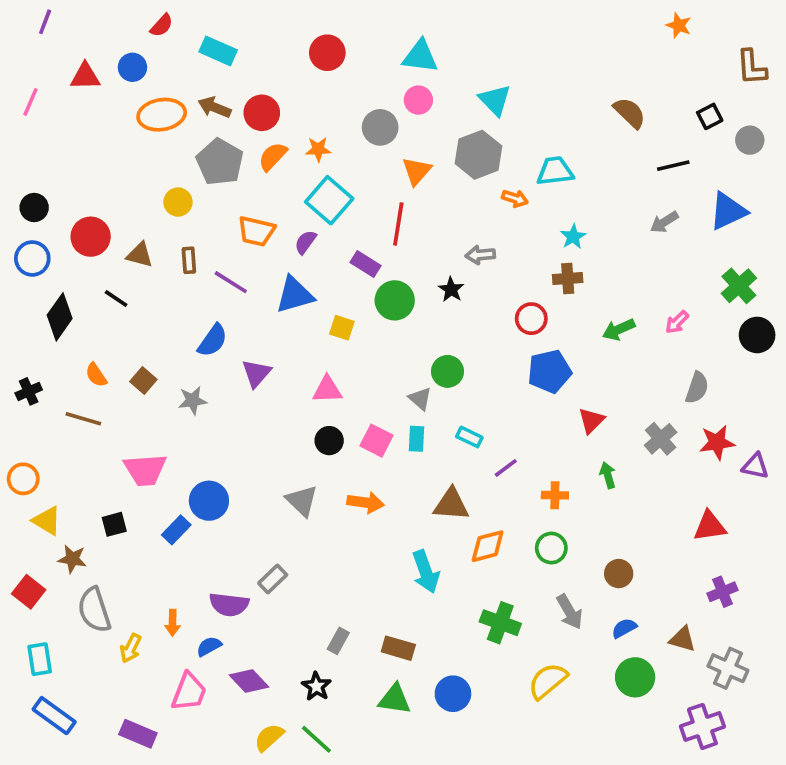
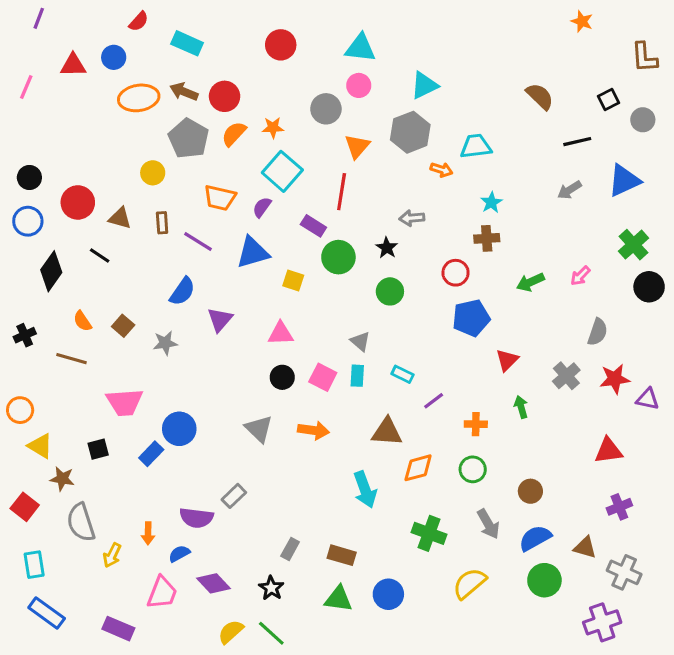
cyan triangle: (495, 100) -> (424, 85), turned 48
green circle: (448, 371) -> (390, 291), moved
blue semicircle: (624, 628) -> (535, 538), size x1.5

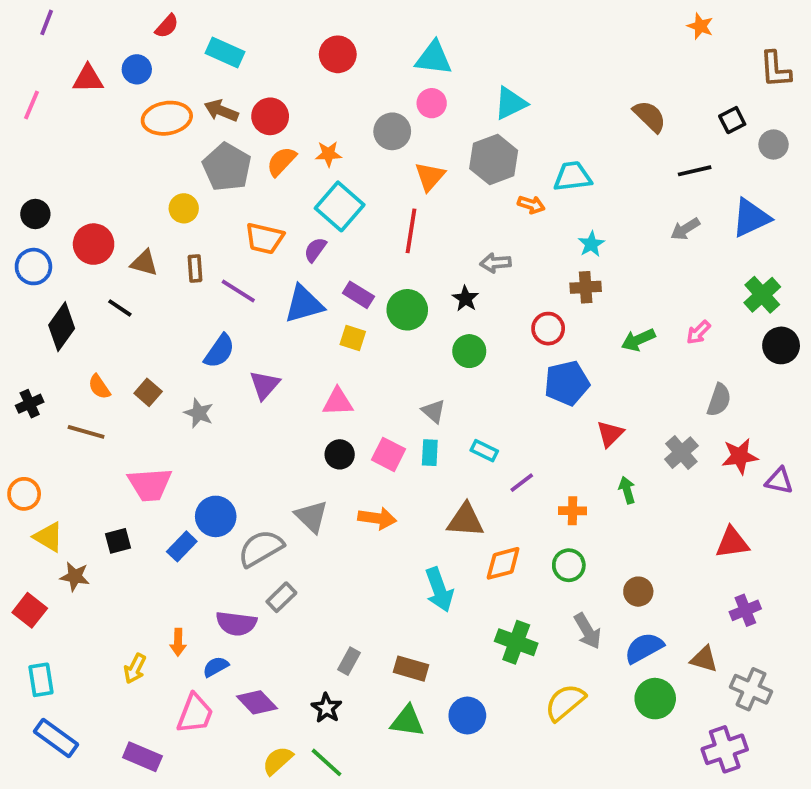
purple rectangle: (313, 226) -> (358, 295), moved
gray star: (165, 343) -> (199, 413), turned 30
gray semicircle: (81, 522) -> (261, 548), moved, turned 78

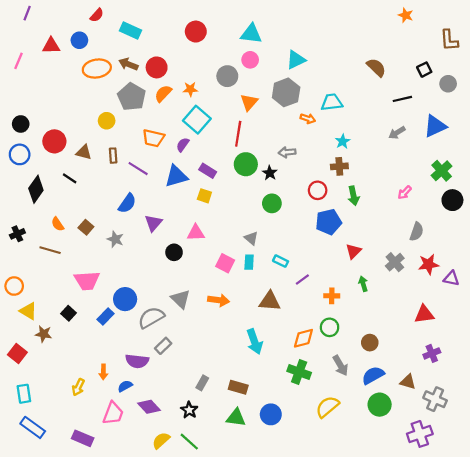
green circle: (407, 310) -> (246, 164), moved
green arrow: (638, 340) -> (353, 196), moved, turned -78
black circle: (340, 454) -> (174, 252), moved
black square: (118, 541) -> (69, 313), turned -32
orange diamond: (503, 563) -> (303, 338), moved

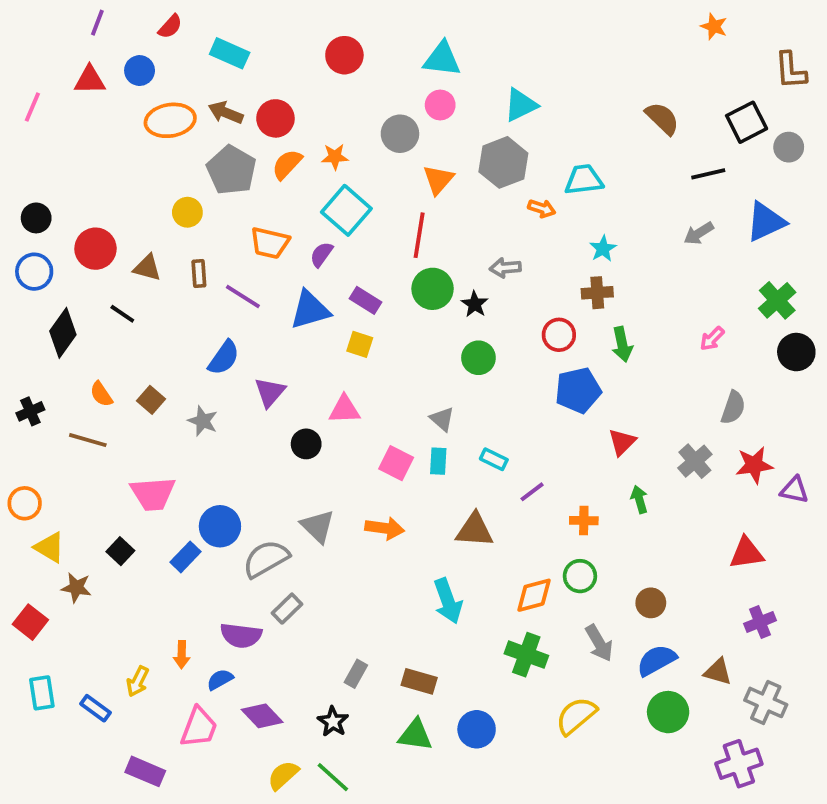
purple line: (27, 13) -> (97, 23), moved
black square: (424, 70) -> (747, 122), size x1.5
blue rectangle: (33, 427) -> (95, 708), moved, size x0.7

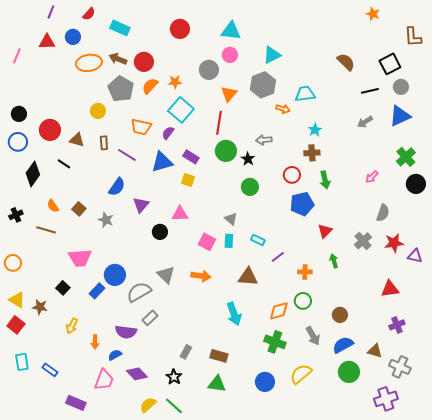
gray circle: (789, 147) -> (401, 87), moved
yellow triangle: (50, 547) -> (17, 300), moved
yellow arrow: (138, 681) -> (72, 326), moved
blue circle: (477, 729) -> (265, 382), moved

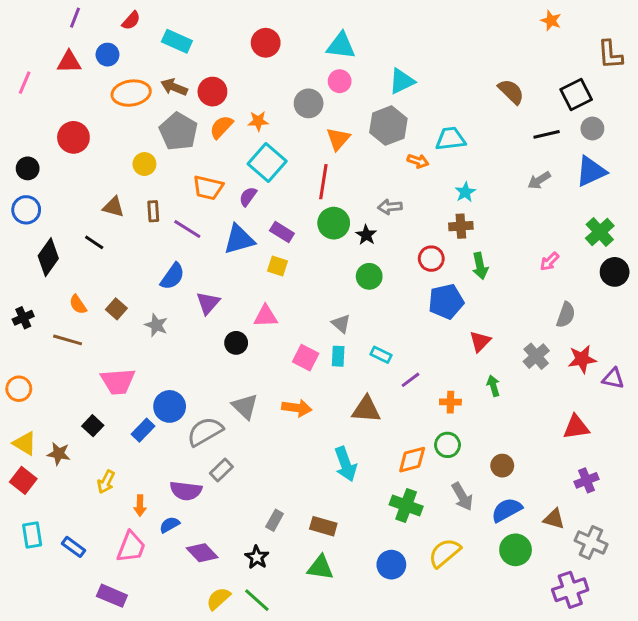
red circle: (50, 130) -> (73, 137), moved
pink trapezoid: (104, 380) -> (131, 547), moved

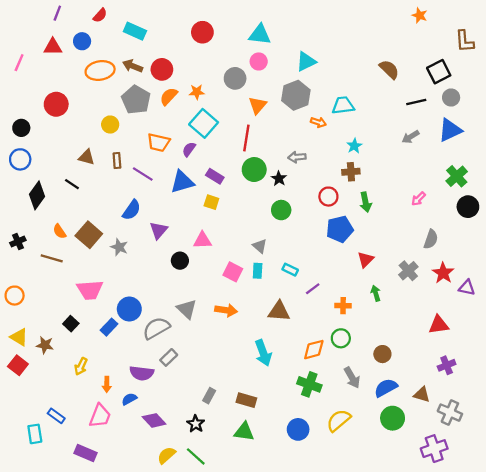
brown square: (116, 309) -> (89, 235), size x1.6
red star: (582, 359) -> (443, 273), turned -30
cyan rectangle: (32, 535) -> (35, 434), moved

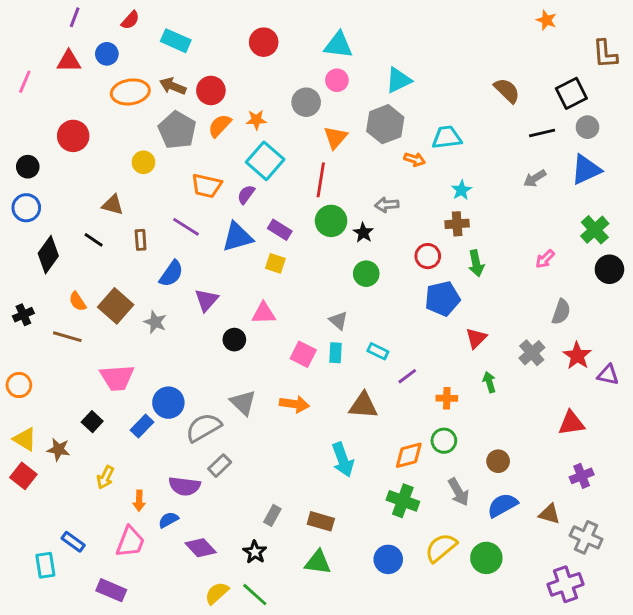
brown rectangle: (117, 161) -> (141, 240), moved
green circle: (393, 418) -> (486, 558), moved

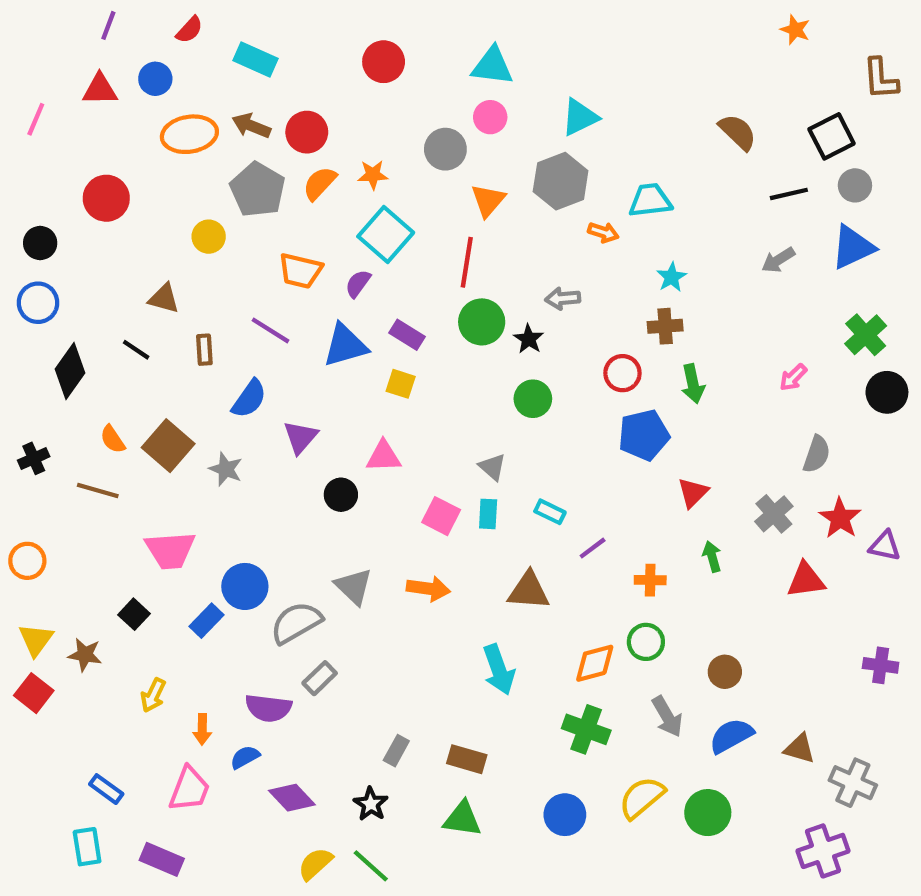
red triangle: (571, 423) -> (806, 580), moved
yellow triangle: (25, 439) -> (36, 640), turned 35
purple cross: (582, 476) -> (881, 665), moved, turned 30
cyan rectangle: (45, 565) -> (87, 847), moved

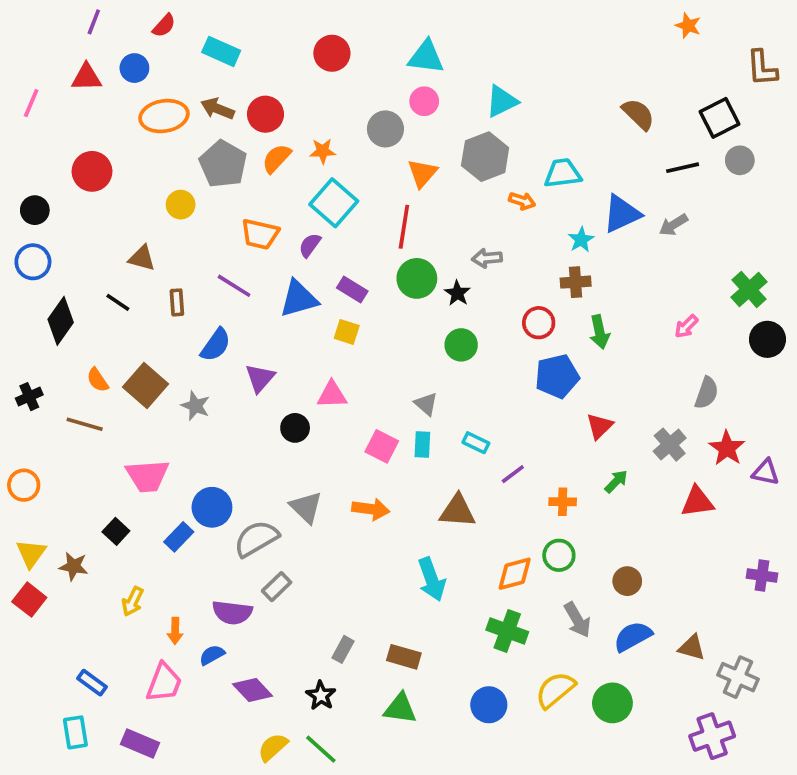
blue triangle: (853, 247) -> (622, 214), moved
green arrow: (712, 557) -> (616, 481), turned 60

